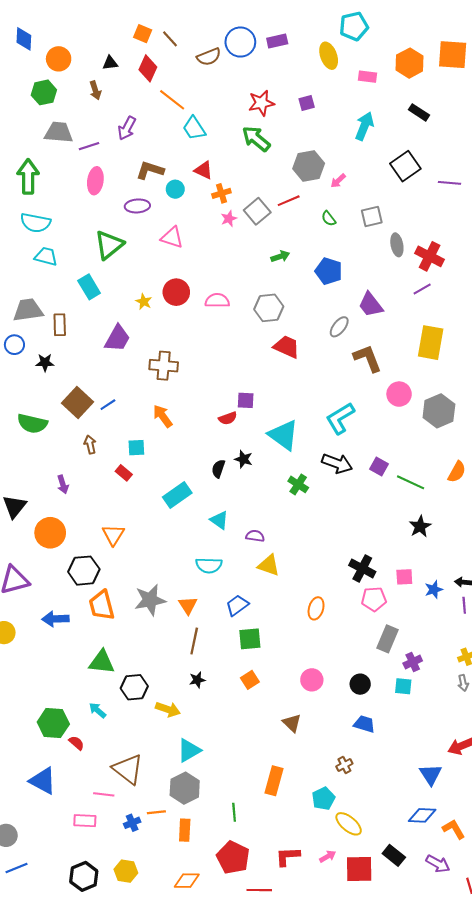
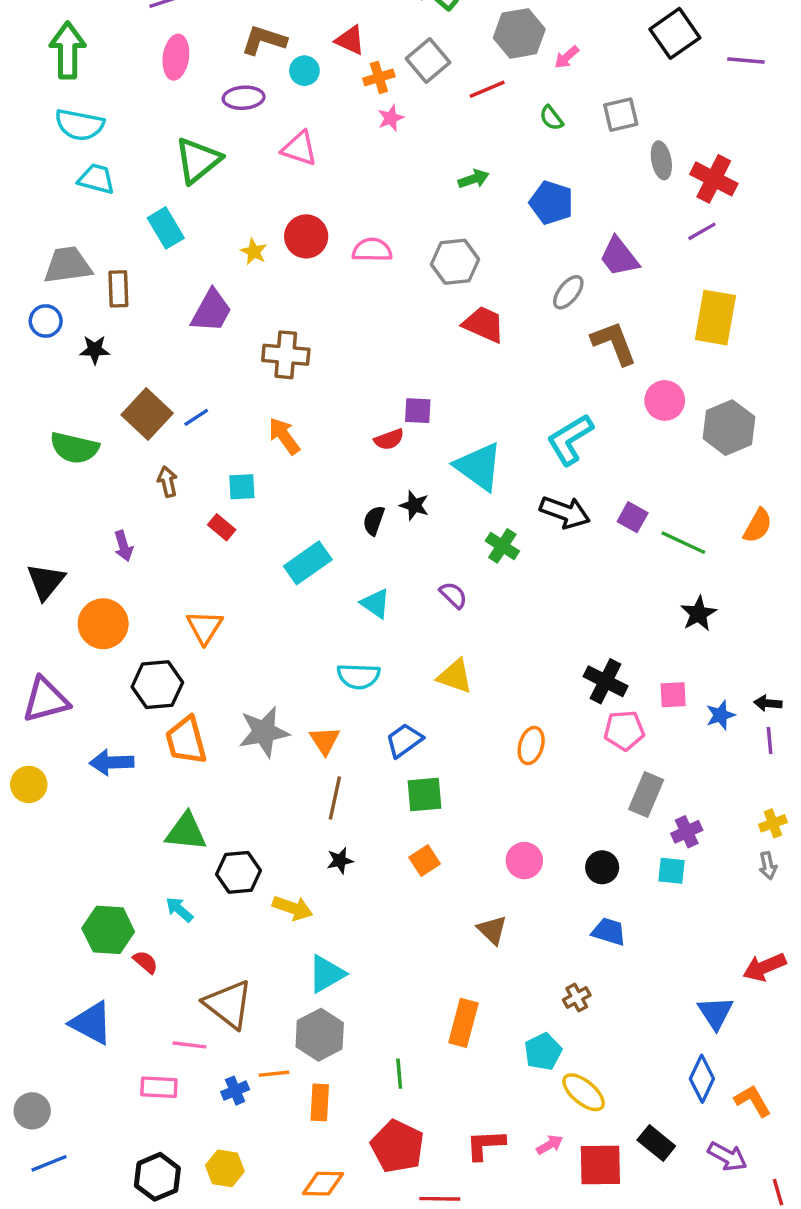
gray square: (257, 211) -> (428, 61), moved
purple semicircle: (255, 536) -> (453, 595), moved, turned 36
blue diamond: (422, 815) -> (702, 1079), turned -68

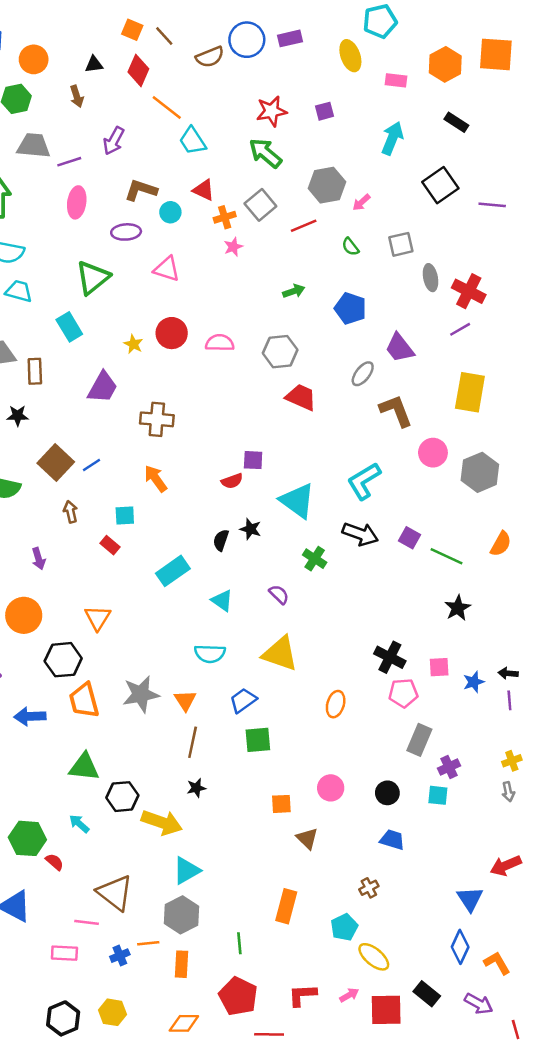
yellow triangle: (455, 676) -> (280, 654), size x1.4
orange square: (425, 861) -> (281, 804), moved, turned 30
yellow arrow: (293, 908) -> (162, 822), size x1.4

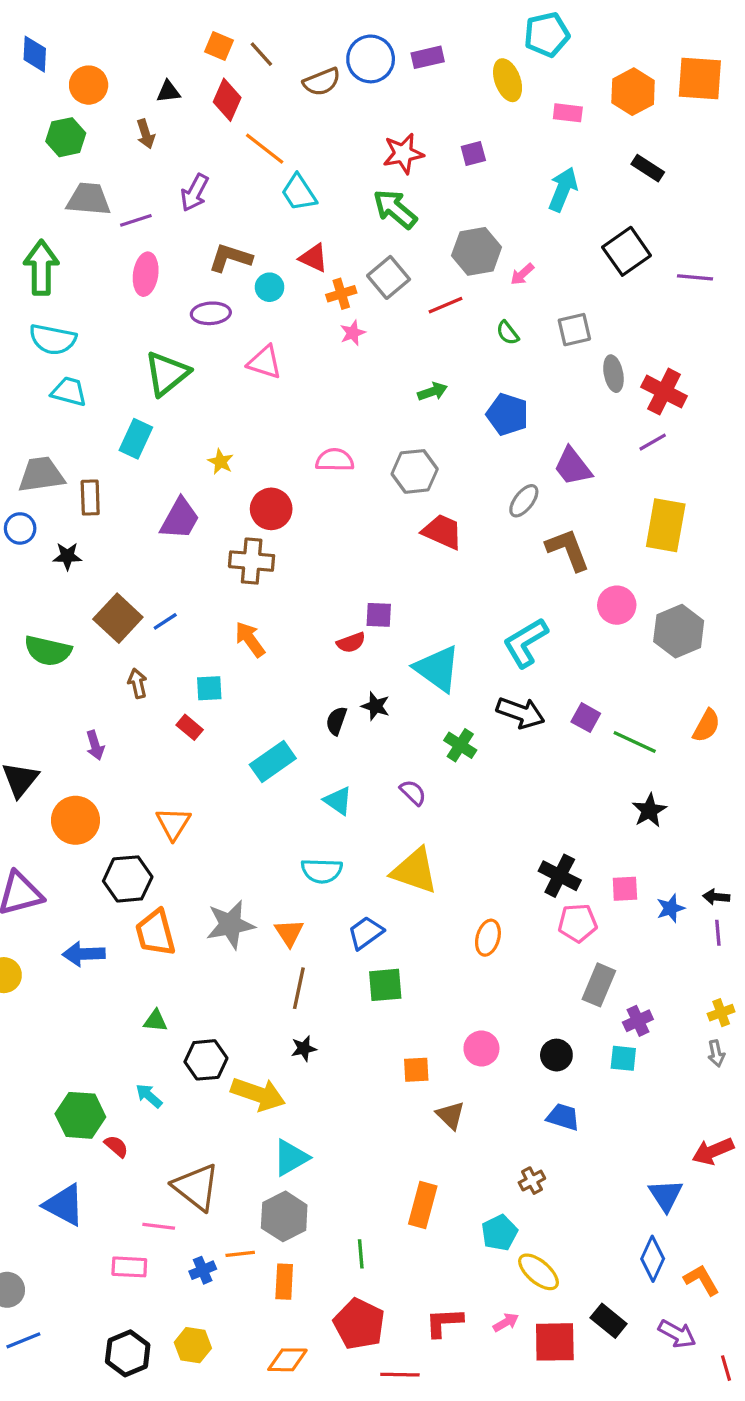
cyan rectangle: (69, 327) -> (136, 439), turned 56
red circle: (172, 333) -> (271, 509), moved
green triangle: (84, 767) -> (155, 1021), size x0.6

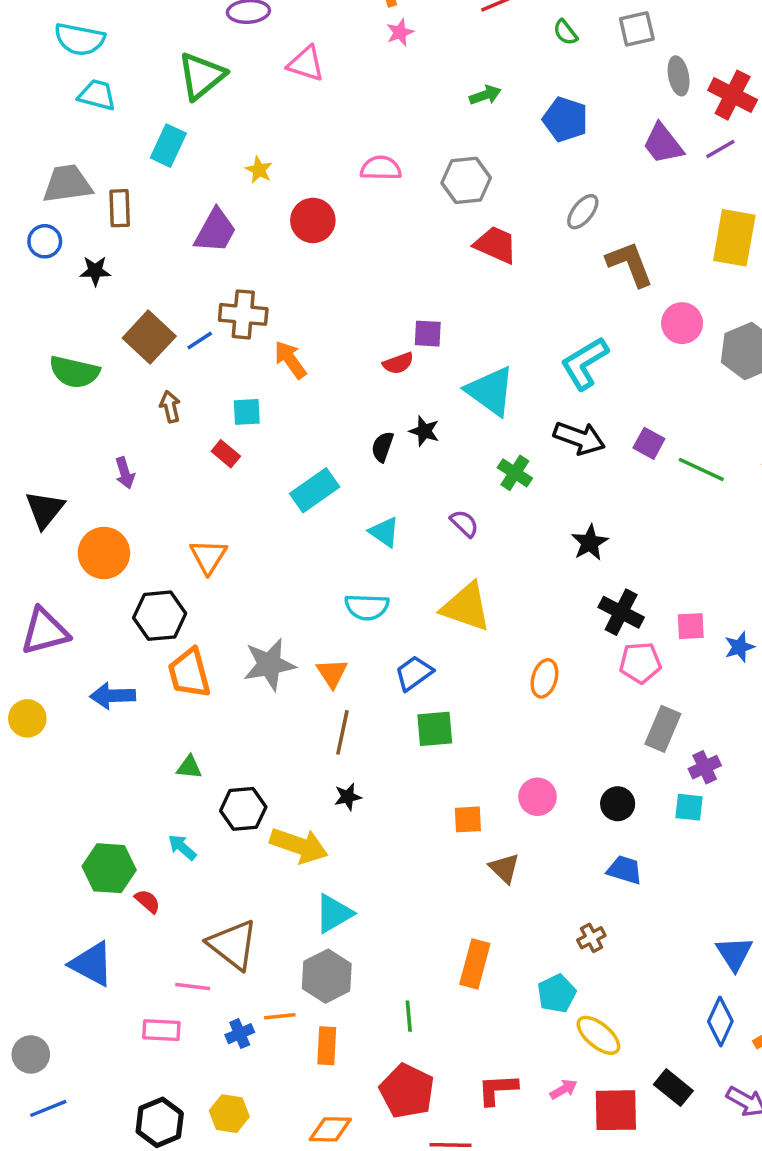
purple trapezoid: (573, 467) -> (663, 144), moved
brown cross: (252, 561) -> (243, 314), moved
black star: (649, 810) -> (590, 543), moved

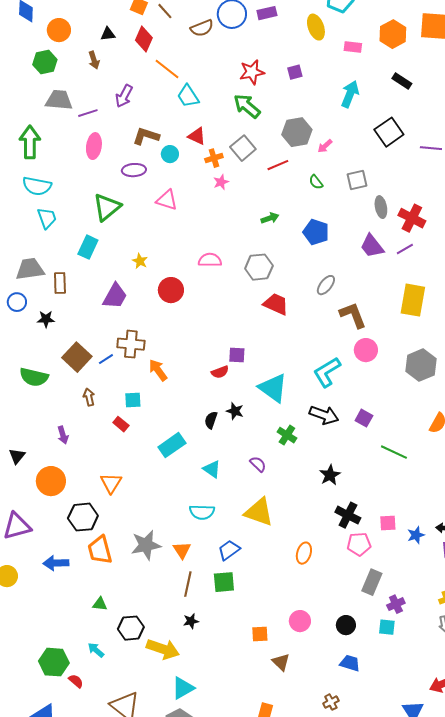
cyan trapezoid: (97, 95) -> (47, 218), turned 55
pink circle: (682, 323) -> (366, 350), moved
green line: (701, 469) -> (394, 452), moved
black triangle: (45, 509) -> (17, 456), size x0.7
green square: (435, 729) -> (224, 582), moved

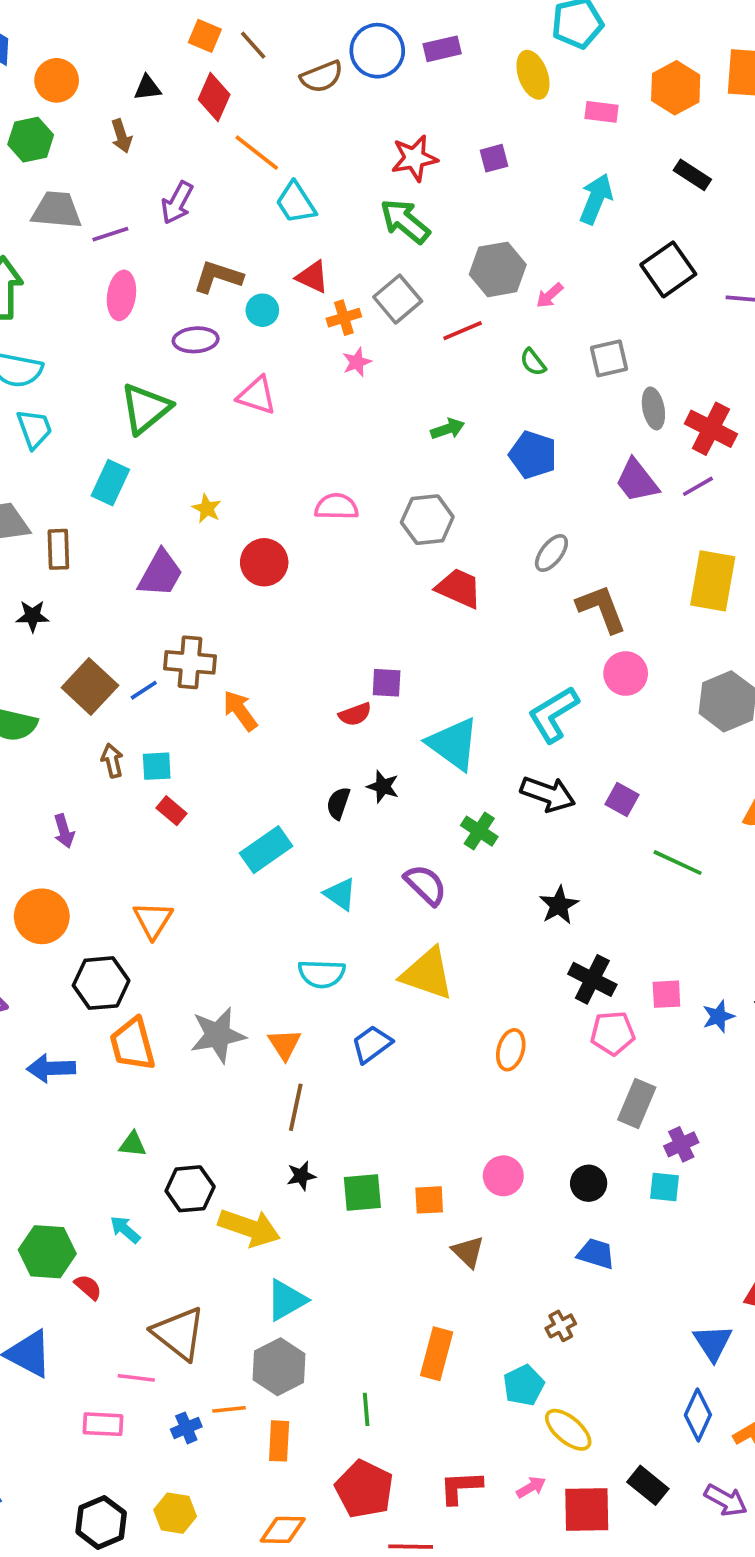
cyan square: (133, 400) -> (157, 766), moved
purple semicircle: (258, 464) -> (425, 885), size x1.4
green square: (224, 582) -> (362, 1193), moved

